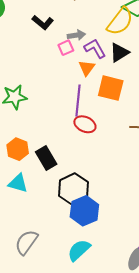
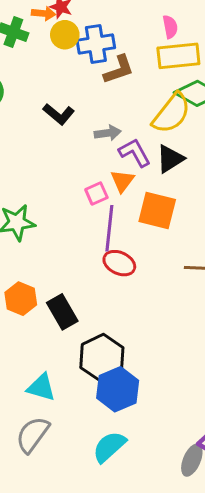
pink square: (66, 48) -> (96, 193), moved
cyan triangle: (18, 183) -> (41, 387), moved

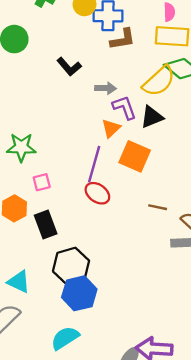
pink square: (96, 193) -> (42, 182), moved

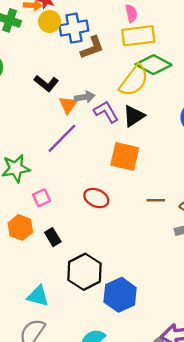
orange triangle: (111, 128) -> (68, 105), moved
purple line: (94, 164) -> (62, 138), moved, turned 40
black rectangle: (46, 224) -> (53, 237), size x0.7
blue hexagon: (79, 293) -> (120, 295), moved

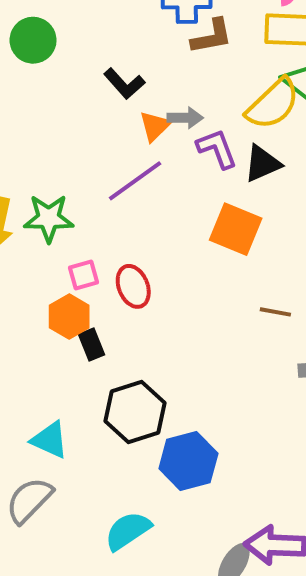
red ellipse: (96, 198) -> (133, 286), moved, turned 35
orange hexagon: (20, 227) -> (69, 317), moved

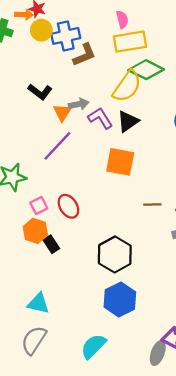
black hexagon: (135, 412) -> (115, 254), moved

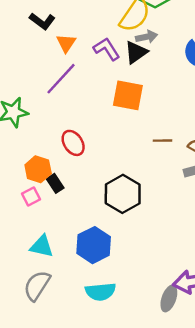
gray arrow: (79, 104) -> (147, 37), moved
pink square: (39, 206) -> (31, 197), moved
blue hexagon: (120, 299) -> (94, 245), moved
cyan semicircle: (93, 346) -> (100, 292), turned -140

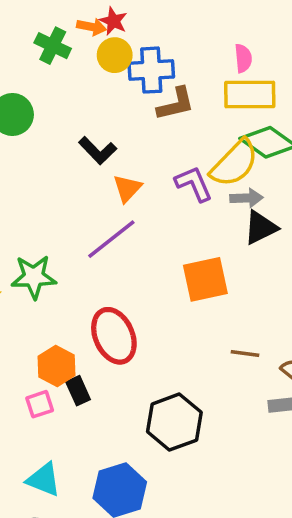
purple L-shape: (107, 49) -> (194, 184), moved
black triangle: (136, 52) -> (261, 228), moved
orange square: (128, 95) -> (205, 279), turned -32
red ellipse: (73, 143) -> (114, 336), size x1.4

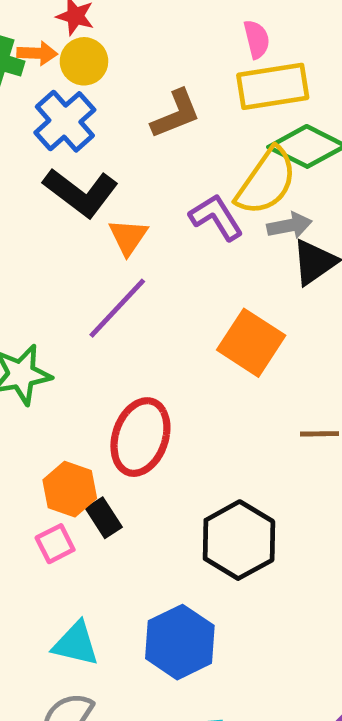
orange arrow: (92, 27) -> (37, 53), moved
blue cross: (151, 70) -> (65, 121), moved, turned -30
black L-shape: (98, 151) -> (81, 193), size x1.4
orange square: (205, 279) -> (251, 343), turned -36
red ellipse: (114, 336) -> (140, 437), turned 52

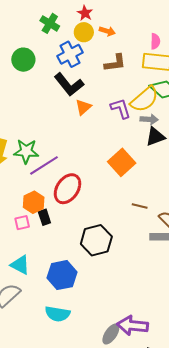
orange arrow: (37, 53) -> (107, 31), moved
purple line: (117, 308) -> (44, 165), moved

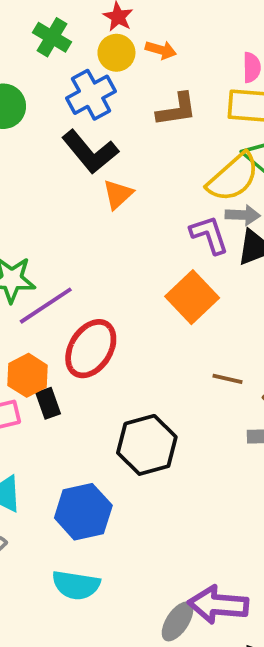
purple L-shape: (121, 108) -> (209, 235), moved

